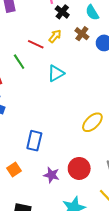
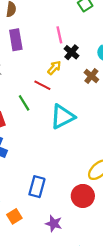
yellow arrow: (55, 36) -> (54, 68), moved
cyan triangle: (56, 73) -> (62, 117), size x1.4
red circle: (79, 168) -> (83, 196), moved

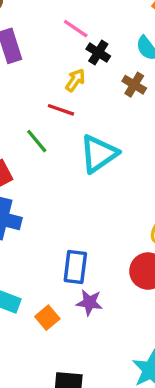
pink line: (59, 35) -> (76, 29), turned -35
purple star: (54, 224) -> (89, 302), moved

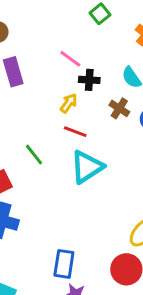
black cross: (98, 53) -> (89, 80), turned -30
red line: (61, 110) -> (75, 132), moved

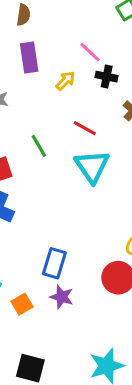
yellow arrow: (69, 103) -> (65, 81), moved
cyan triangle: (87, 167) -> (92, 166), turned -39

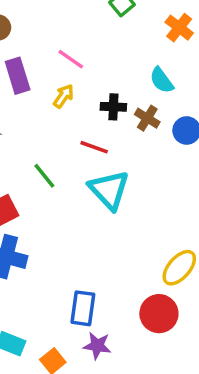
pink line: (90, 52) -> (71, 59), moved
black cross: (107, 77) -> (113, 107), moved

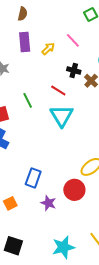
pink line: (71, 59) -> (73, 40), moved
yellow arrow: (63, 96) -> (48, 49), moved
purple star: (97, 346) -> (48, 203), moved

